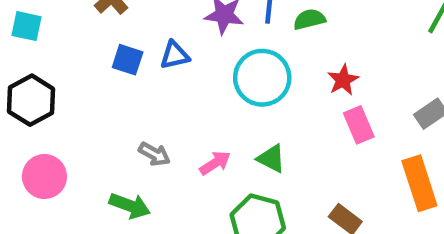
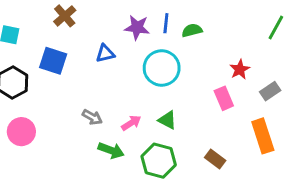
blue square: (128, 60) -> (53, 61), moved, size x1.4
red star: (343, 80) -> (240, 69), moved
green arrow: (130, 206) -> (111, 150), moved

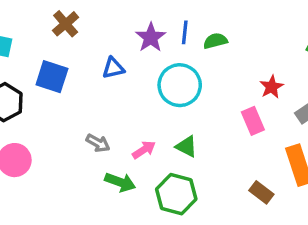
purple star: (137, 28) -> (151, 37), turned 30
brown rectangle: (215, 159) -> (261, 192), moved

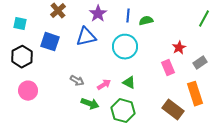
purple star: (151, 37) -> (98, 14), moved
blue triangle: (113, 68) -> (86, 37), size x1.5
brown rectangle: (261, 192) -> (173, 110), size x1.5

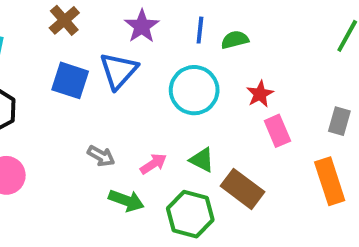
blue triangle: (86, 37) -> (119, 71), turned -35
blue square: (50, 42) -> (70, 80), moved
red star: (179, 48) -> (260, 94), moved
gray rectangle: (200, 63) -> (339, 121), turned -40
brown rectangle: (173, 110) -> (243, 189), moved

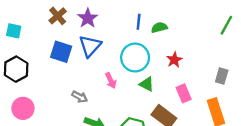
purple star: (142, 26) -> (88, 18), moved
pink rectangle: (277, 131) -> (184, 93), moved
green triangle: (202, 160) -> (147, 84), moved
pink arrow: (153, 164) -> (111, 81), moved, turned 98

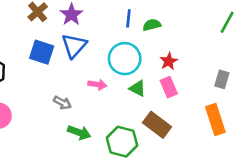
pink arrow: (111, 81) -> (97, 85), turned -56
pink rectangle: (184, 93) -> (169, 87), moved

